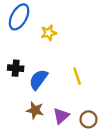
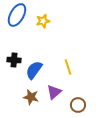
yellow star: (49, 33) -> (43, 21), moved
purple triangle: (61, 116) -> (54, 92), moved

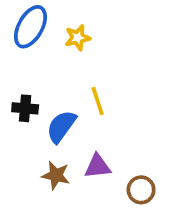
yellow line: (68, 67) -> (98, 101), moved
purple triangle: (54, 92) -> (98, 166), turned 35

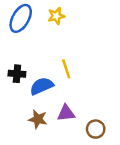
yellow star: (78, 38) -> (56, 16), moved
blue semicircle: (61, 126) -> (42, 86), turned 30

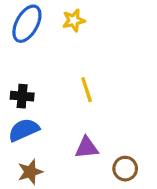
blue semicircle: (42, 86) -> (24, 130), moved
brown star: (38, 119) -> (30, 172), moved, turned -30

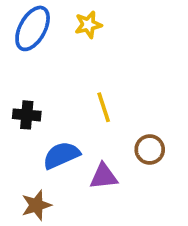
blue semicircle: (24, 130) -> (61, 155), moved
brown circle: (125, 169) -> (150, 149), moved

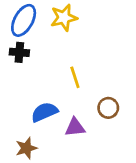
yellow star: (88, 25) -> (64, 18), size x1.4
black cross: (27, 115) -> (19, 52), moved

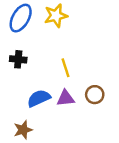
black cross: (19, 52) -> (18, 59), moved
purple triangle: (75, 127) -> (66, 98), moved

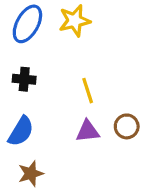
blue semicircle: (39, 98) -> (21, 131), moved, turned 145

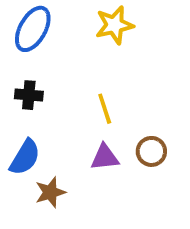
yellow star: (75, 21) -> (114, 25), moved
brown star: (31, 174) -> (50, 192), moved

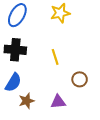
black cross: (29, 95) -> (15, 50), size x1.5
purple triangle: (105, 157) -> (58, 102), moved

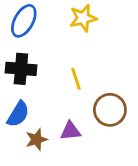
brown circle: (80, 79) -> (110, 110), size x1.5
purple triangle: (58, 102) -> (70, 131), moved

